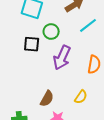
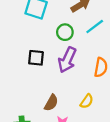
green circle: (51, 32) -> (65, 32), moved
black square: (32, 44) -> (36, 58), moved

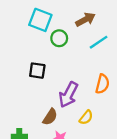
green circle: (65, 32) -> (59, 38), moved
purple arrow: (67, 60) -> (68, 95), moved

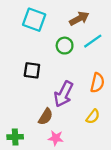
green circle: (59, 38) -> (65, 46), moved
yellow semicircle: (86, 117) -> (93, 117), moved

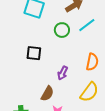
purple arrow: (64, 94) -> (63, 73), size x0.6
yellow semicircle: (93, 117) -> (89, 92), size x1.5

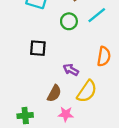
purple arrow: (63, 73) -> (71, 70), turned 96
yellow semicircle: (89, 92) -> (87, 91), moved

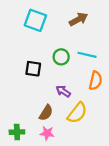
cyan line: (97, 15) -> (87, 55), moved, turned 48
green circle: (69, 21) -> (61, 57), moved
pink star: (66, 114) -> (47, 133), moved

